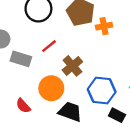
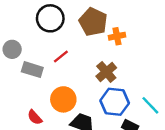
brown cross: (72, 66) -> (106, 72), moved

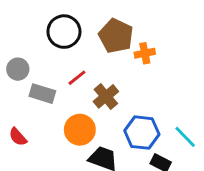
brown cross: (106, 72) -> (106, 96), moved
red semicircle: (35, 117) -> (18, 137), moved

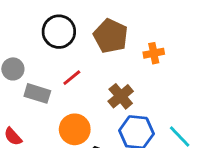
orange cross: (145, 53) -> (154, 53), moved
brown cross: (106, 96) -> (121, 96), moved

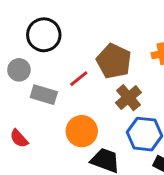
black circle: (59, 32) -> (44, 35), moved
brown pentagon: (111, 36) -> (114, 61), moved

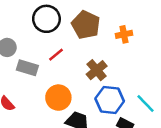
black circle: (44, 35) -> (46, 19), moved
brown pentagon: (114, 61) -> (86, 25), moved

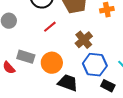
gray rectangle: (27, 68) -> (26, 57), moved

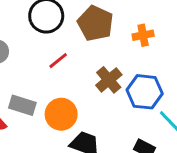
blue hexagon: (95, 65) -> (145, 92), moved

